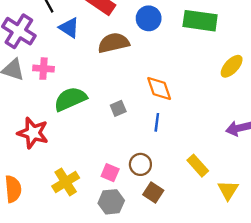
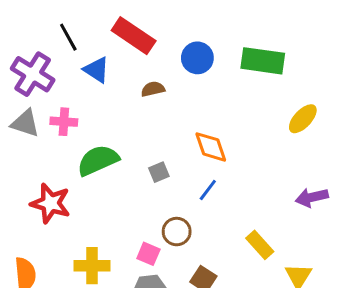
brown semicircle: (114, 43) -> (153, 89), size x0.6
blue line: (157, 122) -> (208, 190), turned 30
brown circle: (140, 164) -> (177, 232), moved
yellow cross: (66, 182) -> (92, 266), turned 32

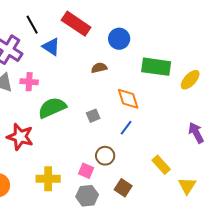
green rectangle: (263, 61) -> (156, 67), moved
brown semicircle: (153, 89) -> (99, 68), moved
purple arrow: (312, 197) -> (196, 133), turned 75

